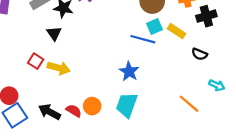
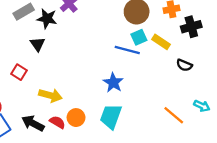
yellow arrow: (59, 68) -> (50, 95), moved
cyan arrow: (217, 85) -> (202, 106), moved

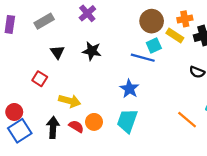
black star: (47, 19) -> (92, 51), moved
yellow rectangle: (161, 42) -> (175, 36), moved
black arrow: (33, 123) -> (53, 127), turned 65

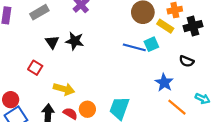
cyan square: (154, 45) -> (151, 44), moved
black star: (92, 51) -> (75, 41), moved
blue star: (129, 89) -> (164, 83), moved

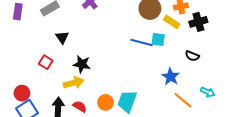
black star: (75, 41) -> (82, 64), moved
cyan square: (151, 44) -> (158, 39), turned 32
yellow arrow: (64, 89) -> (74, 83), turned -30
orange circle: (87, 109) -> (106, 102), moved

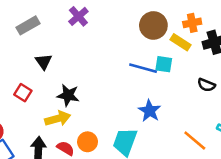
blue star: (171, 77) -> (150, 111), moved
orange circle: (106, 102) -> (87, 142), moved

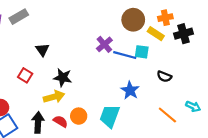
purple cross: (78, 16) -> (104, 44), moved
gray rectangle: (28, 25) -> (19, 17), moved
black semicircle: (206, 85) -> (164, 76), moved

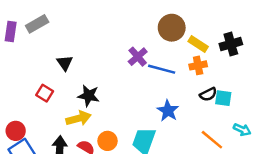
orange cross: (165, 18) -> (198, 65), moved
cyan square: (142, 52) -> (223, 98), moved
black semicircle: (164, 76) -> (208, 94), turned -48

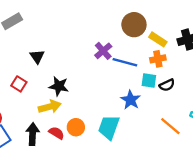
cyan square: (223, 98) -> (149, 80), moved

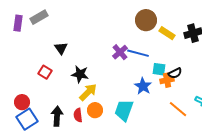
purple cross: (103, 51) -> (120, 52), moved
orange cross: (158, 59) -> (167, 80), moved
yellow arrow: (50, 107) -> (88, 92), moved, turned -30
red semicircle: (56, 133) -> (78, 115), turned -128

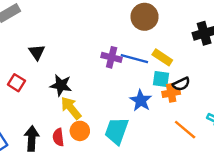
yellow rectangle: (167, 33) -> (162, 57), moved
purple cross: (120, 52) -> (112, 57), turned -35
yellow arrow: (88, 92) -> (71, 108), turned -84

